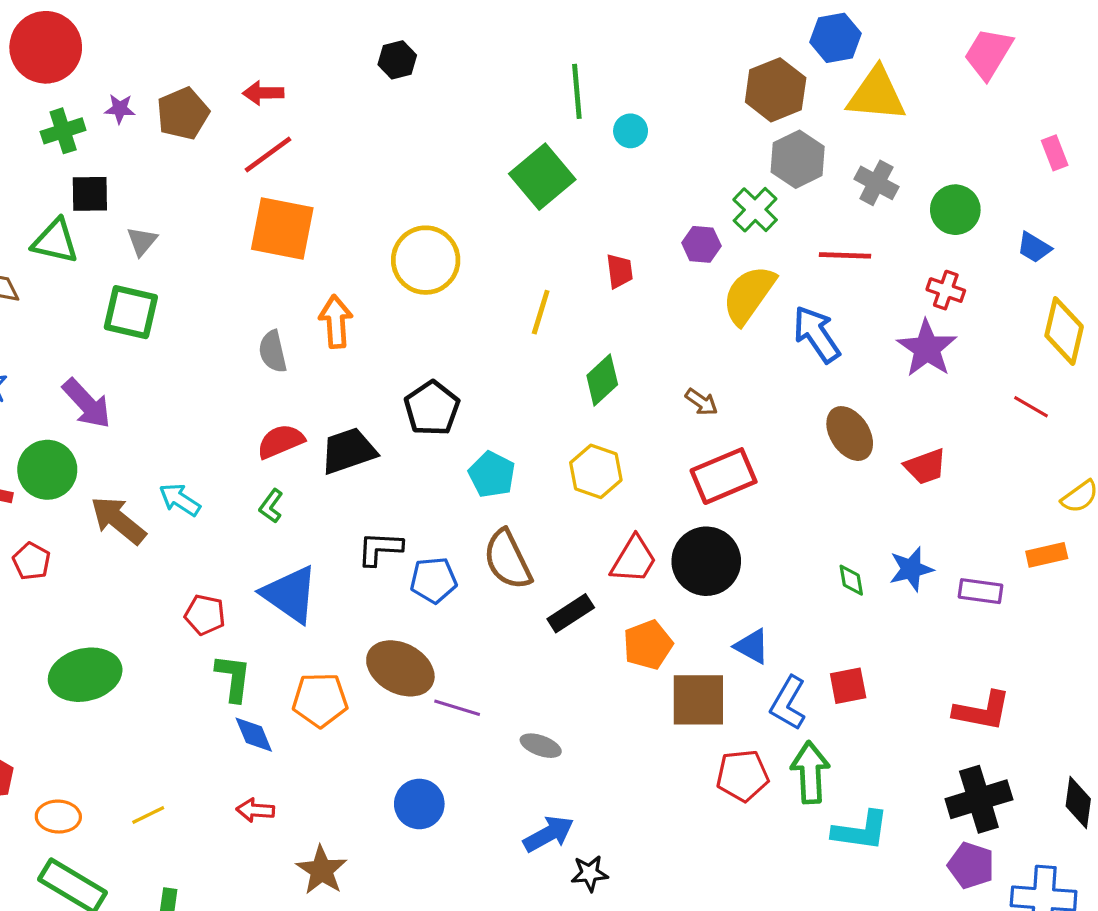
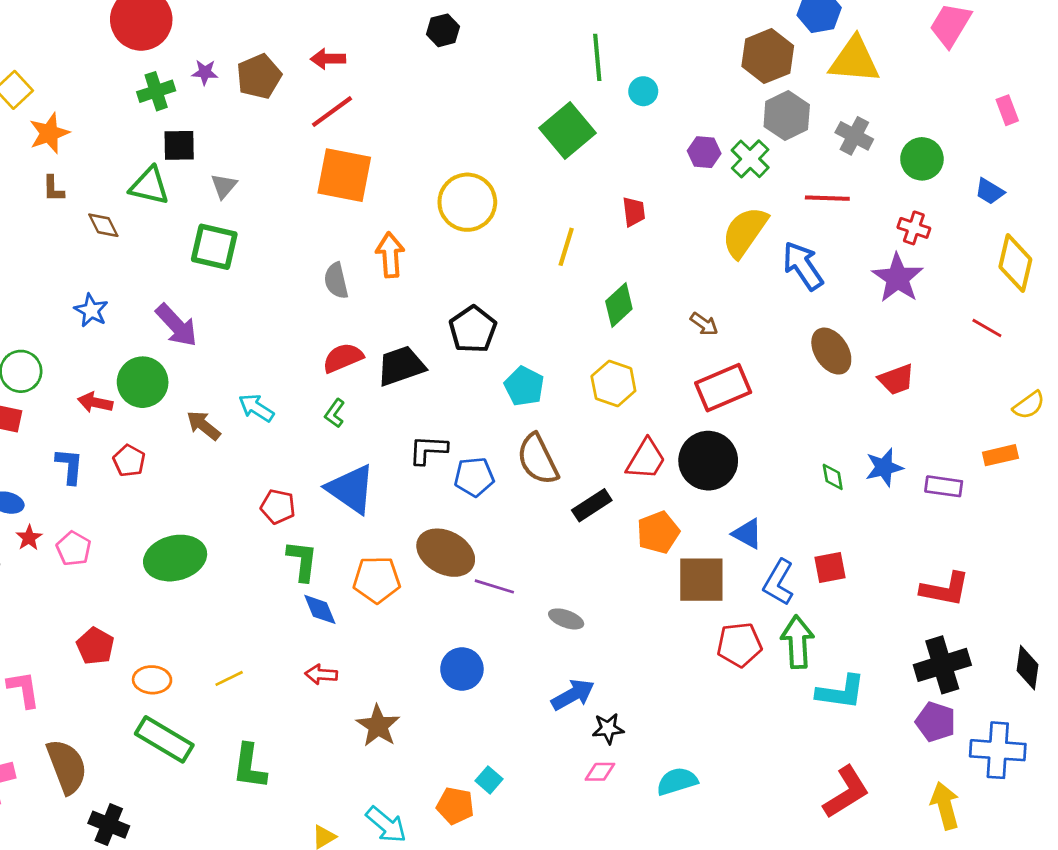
purple hexagon: (701, 244) -> (704, 152), moved
brown arrow: (118, 520) -> (203, 425), size x0.7

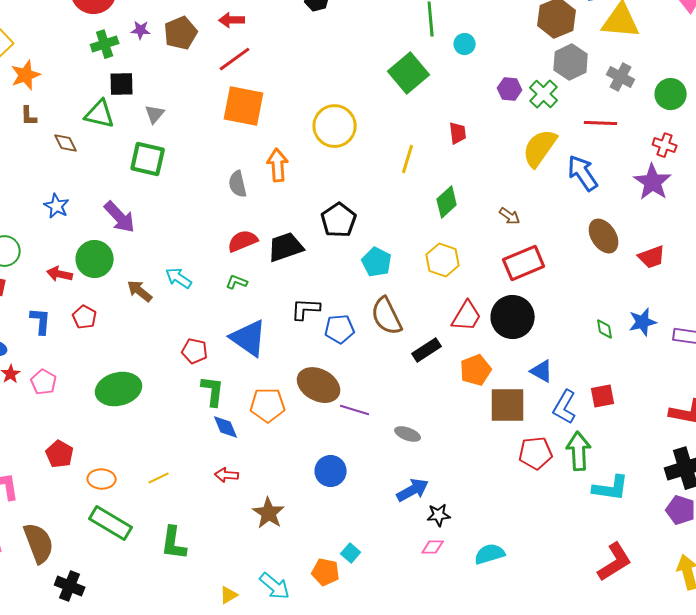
green L-shape: (335, 413) -> (237, 282), turned 75

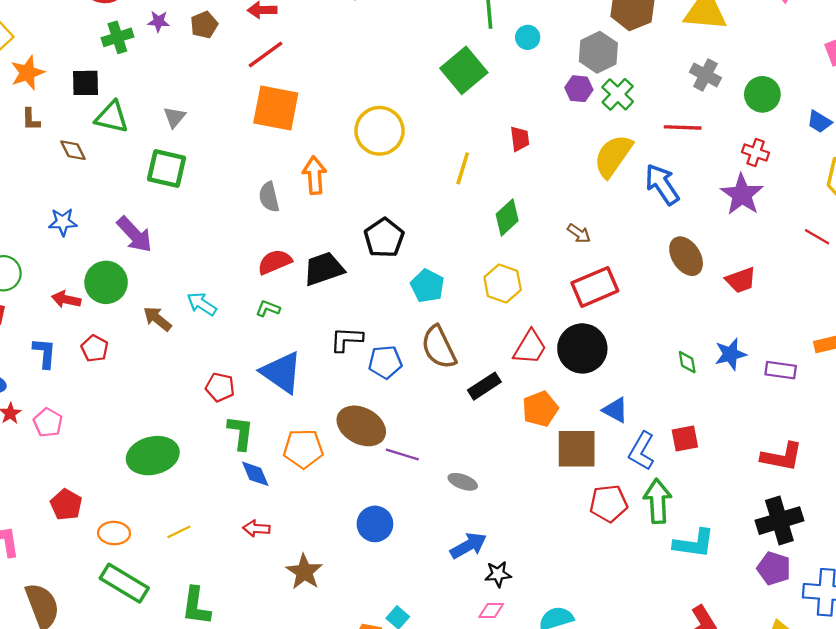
brown pentagon: (181, 33) -> (204, 25), size x0.7
gray hexagon: (571, 62) -> (598, 52), moved
black square: (122, 84) -> (86, 83), moved
blue star: (57, 206) -> (63, 222), turned -30
green ellipse: (119, 389) -> (153, 456), moved

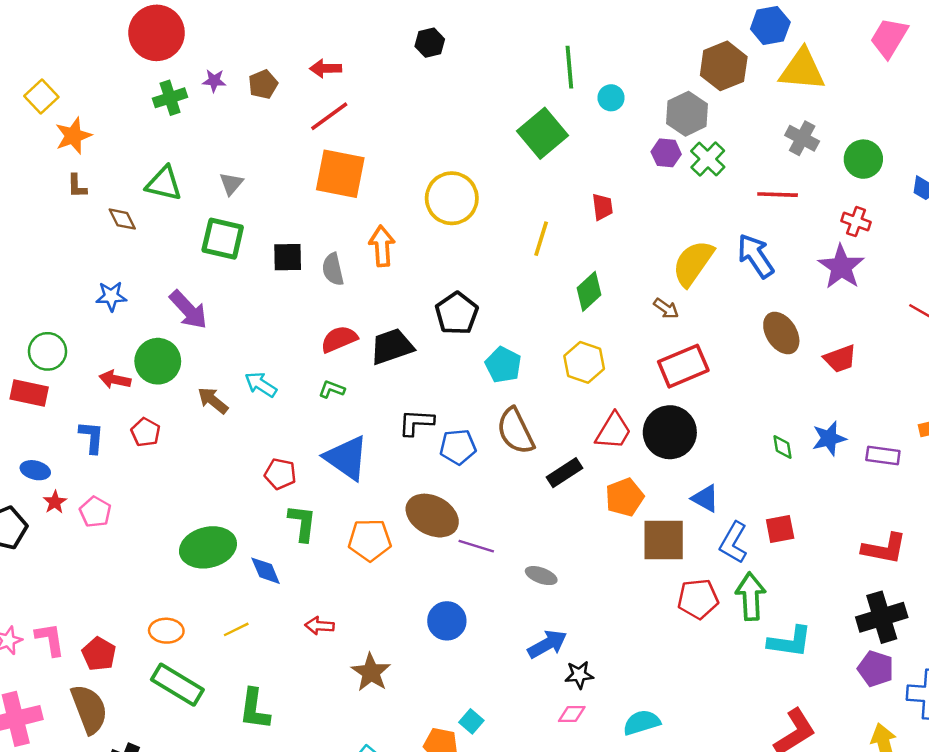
black square: (86, 83) -> (288, 257), moved
yellow semicircle: (613, 156) -> (693, 263), moved
blue diamond: (255, 474) -> (266, 571), moved
red pentagon: (66, 505) -> (99, 654), moved

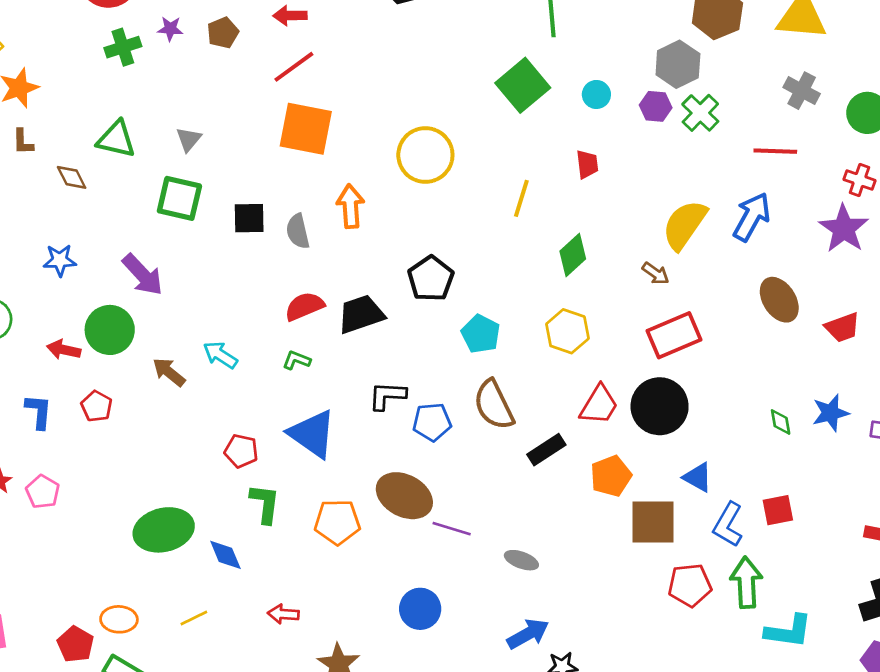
cyan circle: (611, 98) -> (596, 94), moved
blue arrow: (756, 256) -> (752, 217), turned 63
red pentagon: (99, 654) -> (76, 644), moved

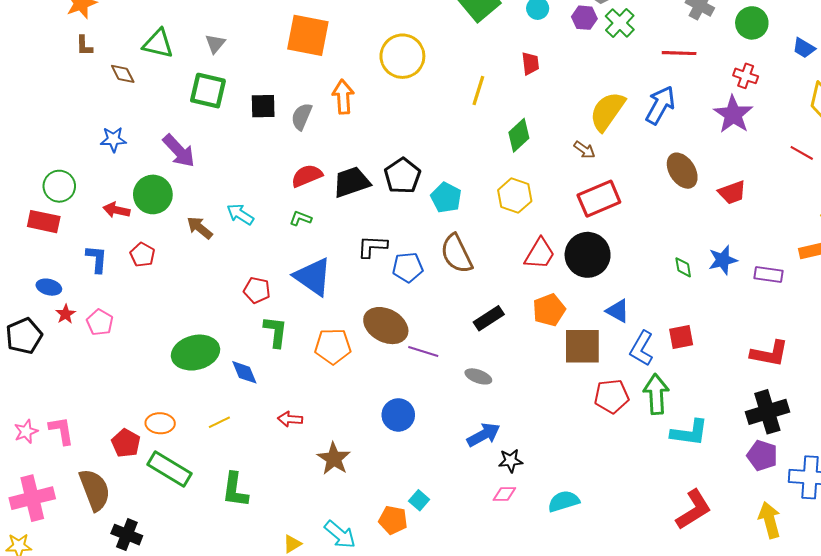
gray semicircle: (298, 231) -> (302, 117), turned 36
black pentagon: (431, 279) -> (402, 176), moved
black rectangle: (546, 450) -> (489, 318), moved

